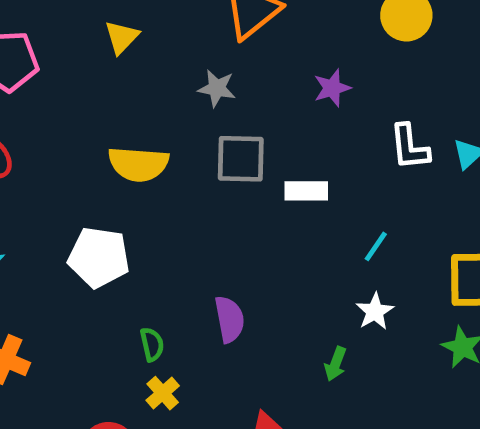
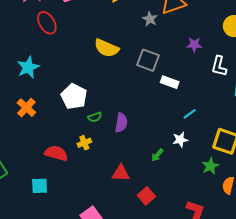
gray star: (217, 88) -> (150, 19), moved
white L-shape: (409, 147) -> (219, 66), moved
white pentagon: (99, 257) -> (74, 96), moved
green semicircle: (152, 344) -> (95, 117), moved, turned 64

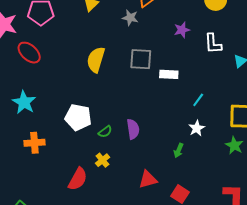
yellow semicircle: (106, 48) -> (96, 60), turned 100
orange cross: (26, 108) -> (34, 143), turned -30
red semicircle: (56, 153) -> (78, 179), turned 120

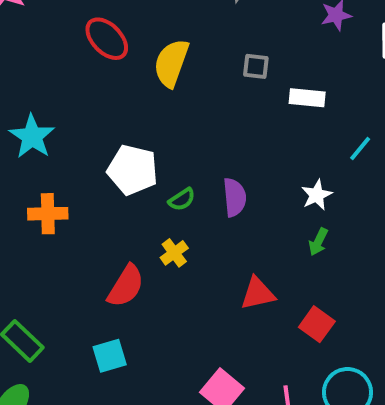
red ellipse: (29, 53) -> (107, 39), moved
gray square: (141, 59) -> (256, 66), size x0.6
white star: (197, 128) -> (317, 195), moved

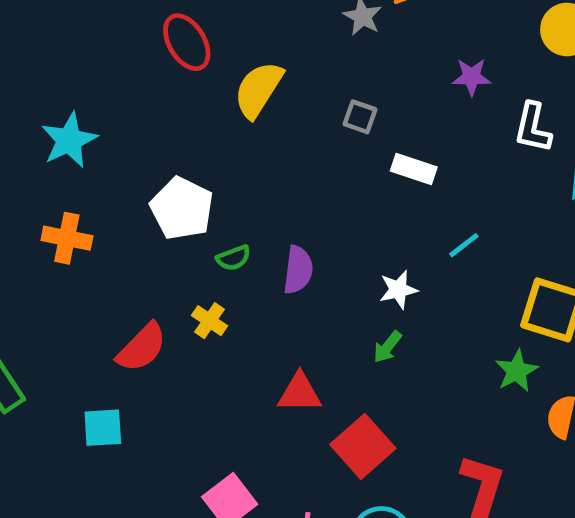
yellow cross: (174, 253) -> (210, 321), turned -32
red square: (317, 324) -> (363, 446), size x1.4

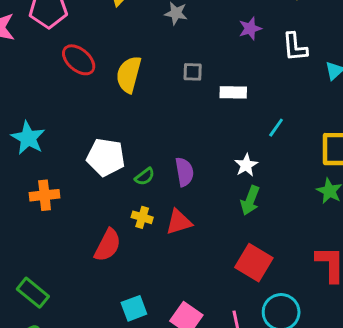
green arrow: (387, 347) -> (250, 200), size x1.4
red triangle: (300, 393) -> (179, 222), moved
cyan square: (103, 428) -> (134, 308), moved

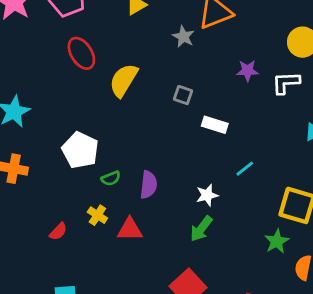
white L-shape: (295, 47) -> (286, 83), moved, turned 76
red semicircle: (108, 245) -> (58, 231), size x0.6

